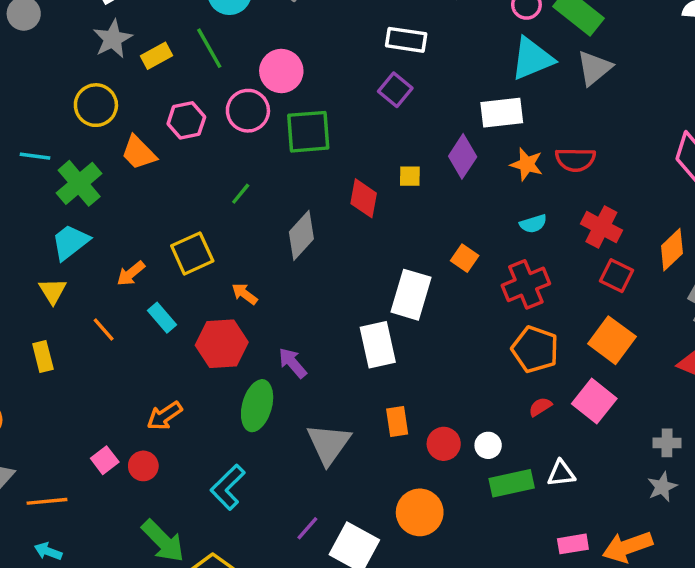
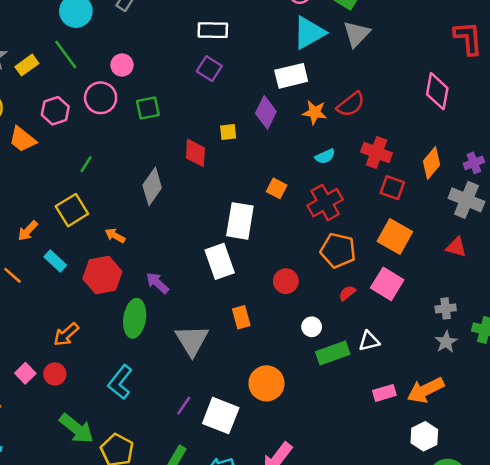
pink circle: (281, 71) -> (122, 65), size x0.7
green square: (308, 132) -> (148, 108), size x0.7
red semicircle: (575, 160) -> (351, 104), turned -32
green line: (241, 194) -> (86, 164), moved
red circle: (444, 444) -> (286, 281), moved

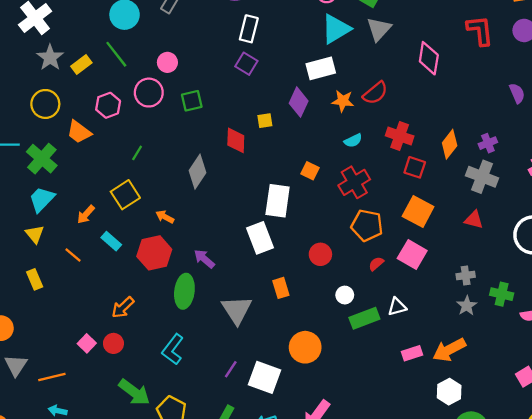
white rectangle: (213, 30) -> (249, 29), turned -76
pink diamond: (437, 91) -> (429, 58), moved

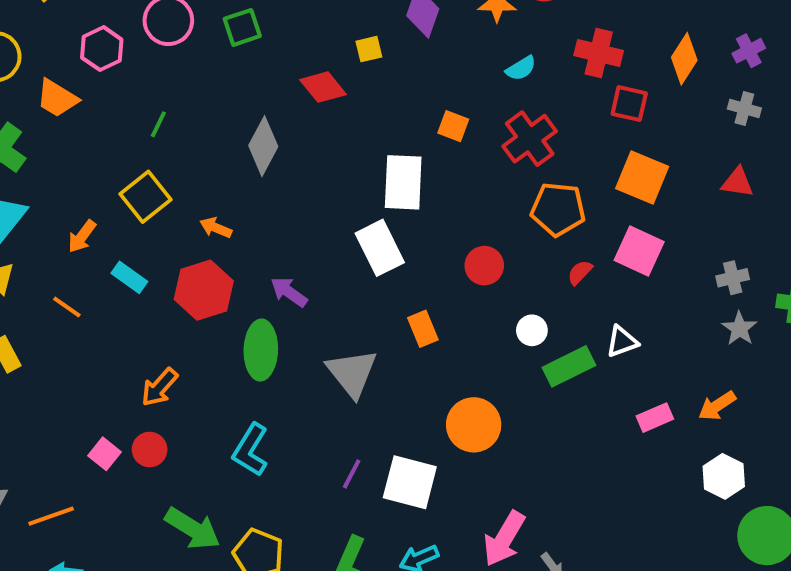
red diamond: (236, 140) -> (323, 87), turned -36
gray cross: (482, 177) -> (744, 108), size x0.6
orange arrow: (449, 350) -> (717, 406), size x0.7

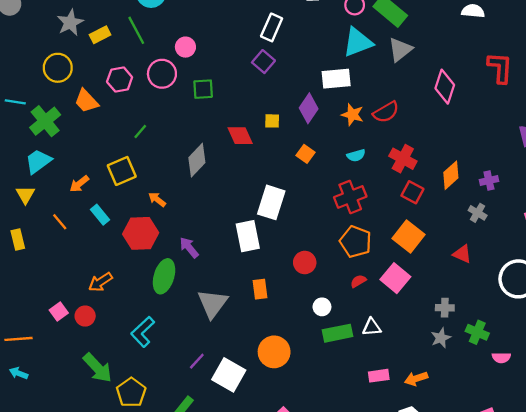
orange square: (453, 126) -> (306, 154), moved

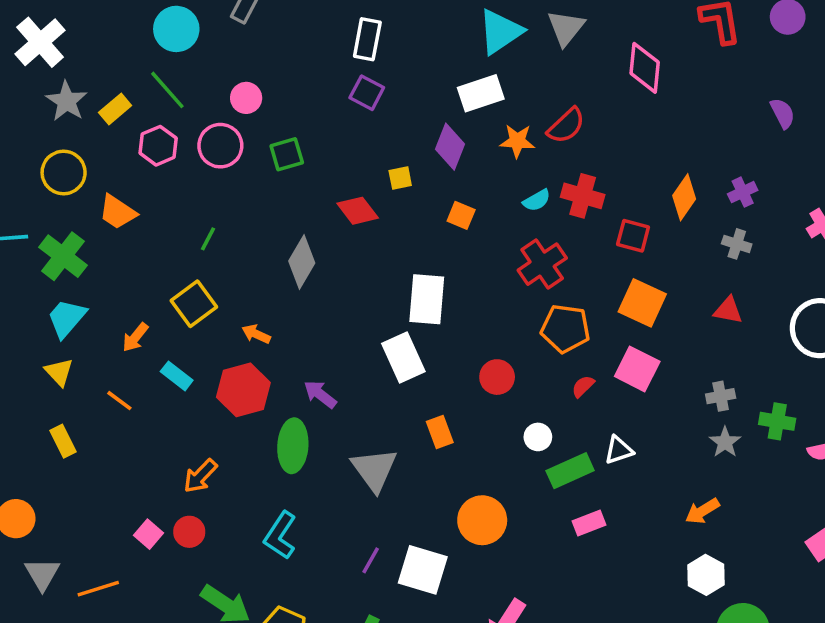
pink hexagon: (120, 80) -> (158, 146), moved
red cross: (403, 159) -> (583, 196), moved
pink rectangle: (379, 376) -> (589, 523), moved

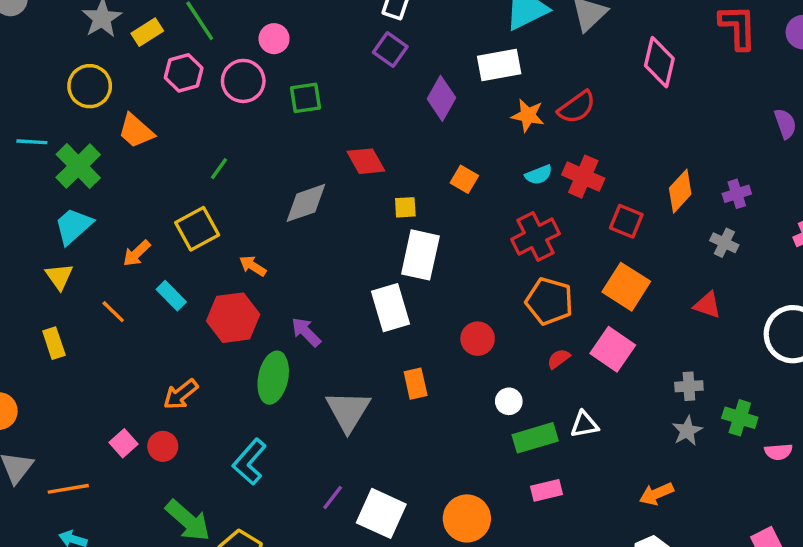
purple diamond: (450, 147) -> (441, 98), moved
yellow square: (400, 178) -> (405, 207), moved
gray diamond: (302, 262) -> (306, 203), turned 33
orange circle: (482, 520) -> (467, 518), moved

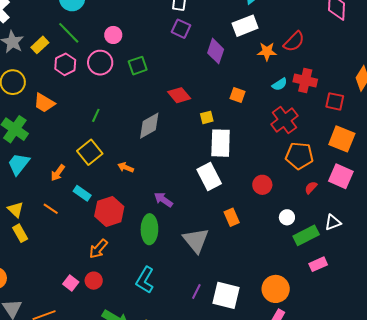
yellow triangle: (59, 276) -> (16, 210), moved
red hexagon: (233, 318) -> (109, 211), moved

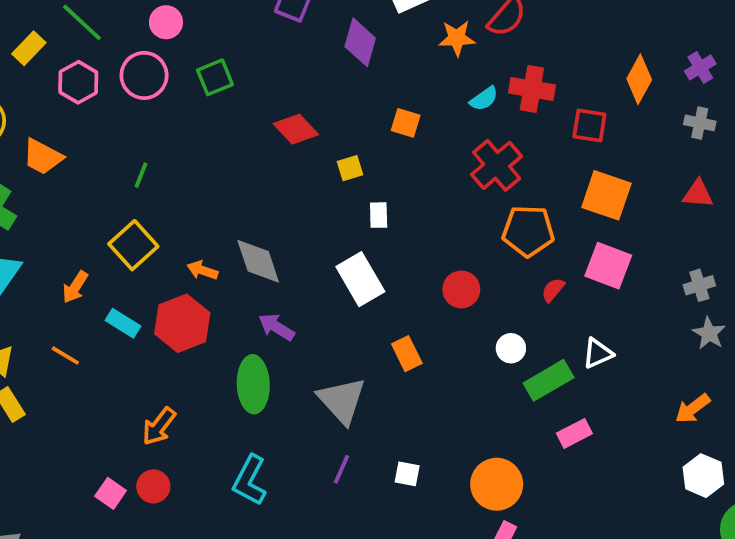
gray diamond: (149, 126) -> (258, 261), moved, turned -76
white rectangle: (221, 143) -> (379, 215), size x0.5
red hexagon: (109, 211) -> (182, 323), moved
purple line: (196, 292) -> (341, 469), moved
white square: (226, 295) -> (407, 474), moved, size x0.5

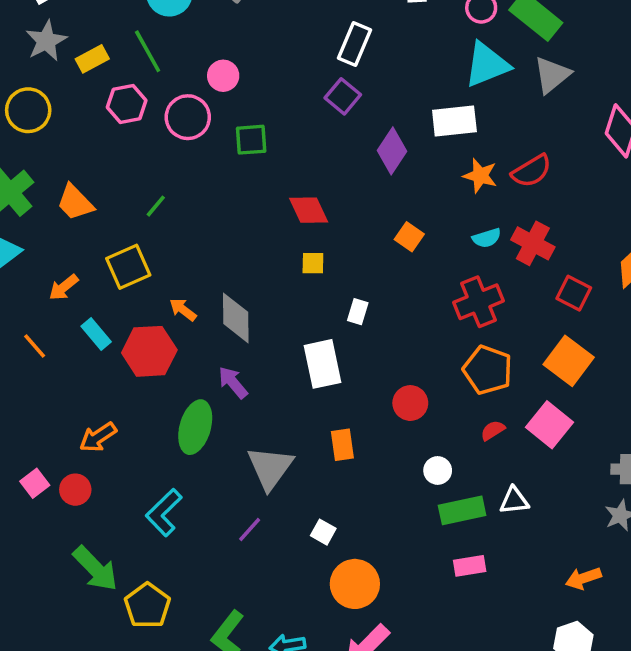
orange trapezoid: (43, 157) -> (75, 202), moved
yellow square: (350, 168) -> (313, 263), moved
white square: (407, 474) -> (323, 532), moved
orange circle: (497, 484) -> (355, 584), moved

